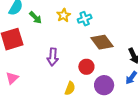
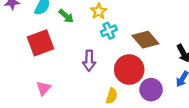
cyan cross: (85, 19) -> (109, 31), moved
red circle: (86, 67) -> (129, 70), size x1.6

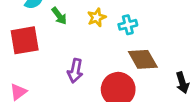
cyan cross: (109, 31) -> (128, 25), moved

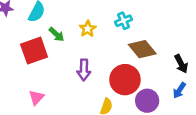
green arrow: (59, 16) -> (57, 34), moved
yellow star: (97, 17) -> (88, 29), moved

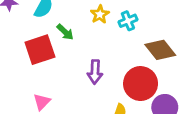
cyan cross: (124, 21) -> (128, 21), moved
yellow star: (88, 29) -> (100, 14), moved

